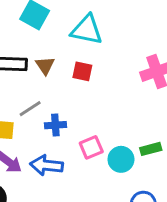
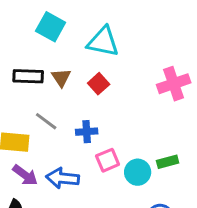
red square: (82, 71) -> (99, 84), turned 36
gray line: (30, 109) -> (46, 121), turned 70
blue cross: (55, 125) -> (87, 132), moved

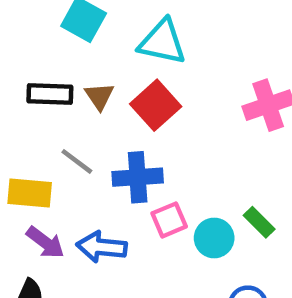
red square: (99, 84) -> (156, 105), size x1.5
blue cross: (87, 132) -> (138, 177), size x1.5
green rectangle: (168, 162) -> (259, 222), turned 60

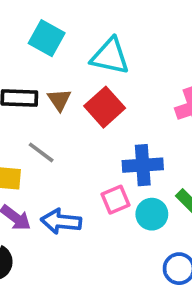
blue cross: (138, 177) -> (143, 165), moved

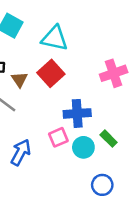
brown triangle: (59, 100) -> (20, 80), moved
blue arrow: (61, 221) -> (21, 152), turned 112

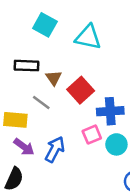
red square: (51, 73) -> (81, 90), moved

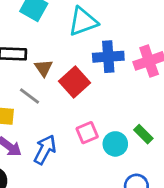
cyan triangle: (88, 37) -> (83, 22), turned -32
blue cross: (110, 111) -> (108, 57), moved

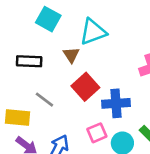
blue cross: (108, 57) -> (116, 103), moved
brown triangle: (44, 68) -> (71, 55), moved

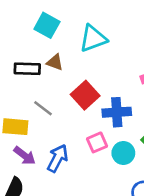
brown triangle: (71, 55) -> (55, 62), moved, turned -36

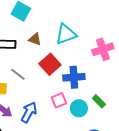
cyan triangle: (93, 38) -> (66, 34), moved
brown triangle: (55, 62) -> (35, 39), moved

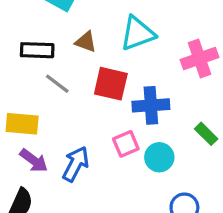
red square: (50, 64) -> (111, 84), turned -35
gray line: (18, 74) -> (57, 84), moved
green rectangle: (99, 101) -> (206, 134), moved

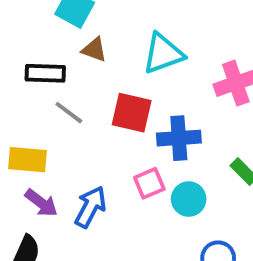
brown triangle: (86, 42) -> (94, 50), moved

